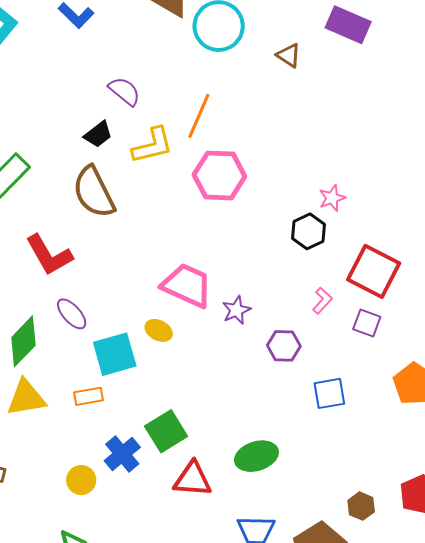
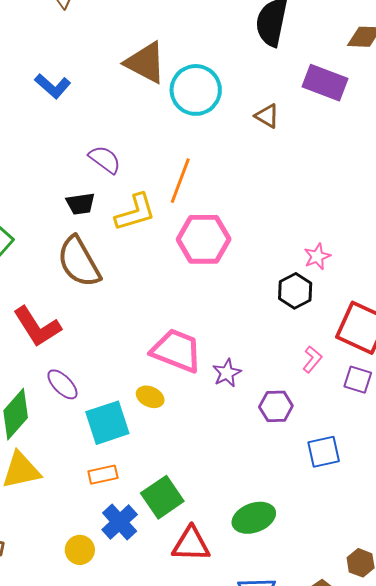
black trapezoid: (98, 134) -> (80, 204), turned 32
orange rectangle: (88, 396) -> (103, 475), moved

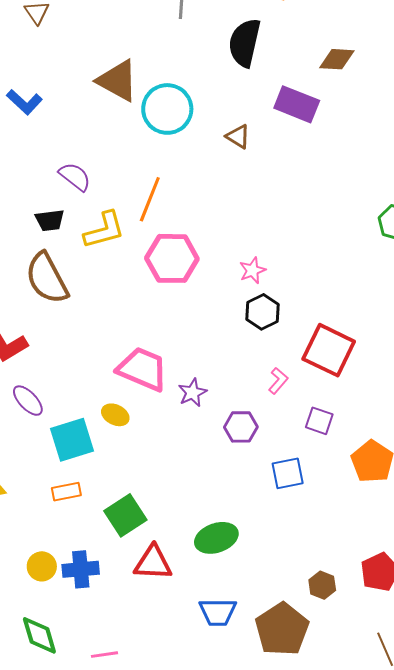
pink star: (317, 256) -> (252, 270), moved
purple square: (358, 380) -> (319, 421), moved
blue cross: (120, 522) -> (81, 569), moved, turned 36

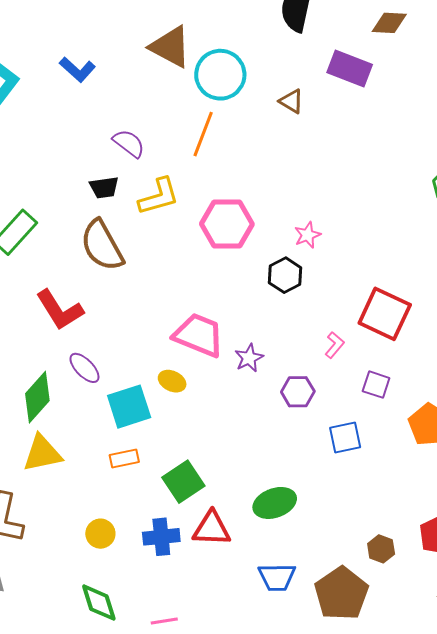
orange line: (150, 199) -> (203, 134), moved
black hexagon: (262, 312) -> (285, 275), moved
blue cross: (81, 569) -> (161, 537), moved

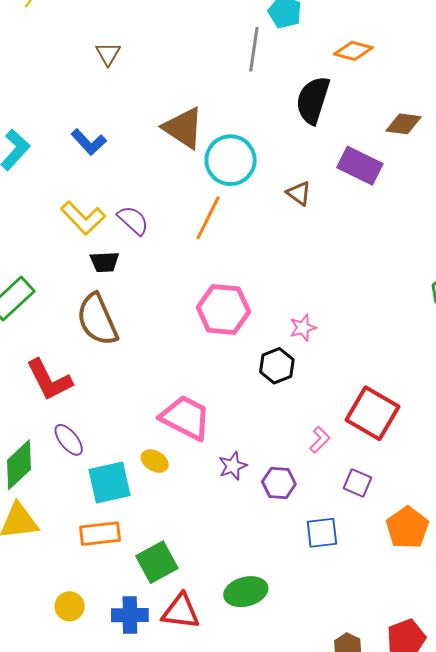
yellow L-shape: (159, 197) -> (83, 218), moved, turned 57
purple star: (249, 358) -> (233, 466), moved
orange rectangle: (124, 458) -> (100, 534), size x1.4

